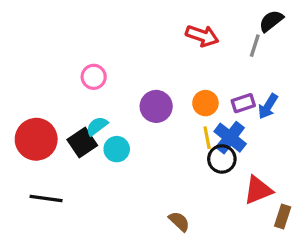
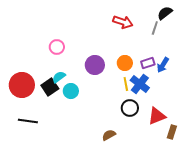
black circle: (222, 159) -> (130, 108), moved
brown semicircle: (179, 221) -> (109, 135), turned -72

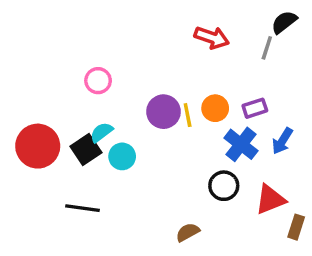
blue arrow: (163, 65) -> (282, 141), moved
yellow line: (126, 84) -> (188, 115), moved
black line: (28, 121) -> (83, 208), moved

